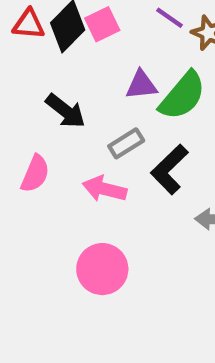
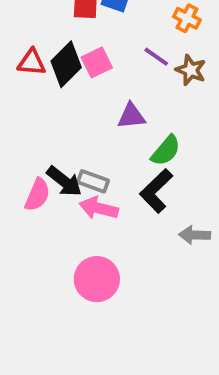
green semicircle: (182, 96) -> (166, 151), moved, size x0.7
black arrow: (65, 111) -> (64, 181), moved
gray rectangle: (126, 143) -> (93, 181), moved, turned 52

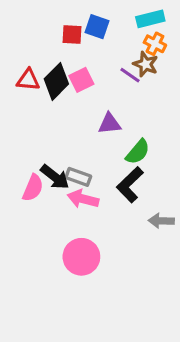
brown star: (191, 70) -> (146, 64), moved

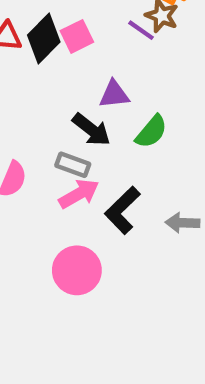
black arrow: (55, 177) -> (91, 130), moved
black L-shape: (130, 185) -> (122, 210), moved
pink arrow: (83, 199) -> (79, 194), turned 136

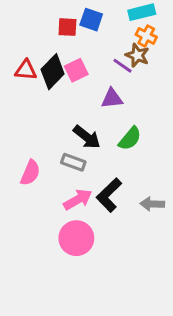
purple triangle: (114, 94) -> (112, 98), moved
pink arrow: (79, 194) -> (78, 199), moved

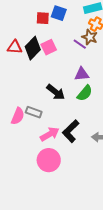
purple triangle: (112, 98) -> (82, 74), moved
gray rectangle: (73, 162) -> (34, 112), moved

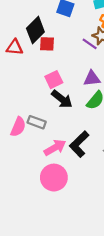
red square: (43, 18) -> (47, 44), moved
pink square: (49, 47) -> (54, 80), moved
black diamond: (33, 48) -> (35, 30), moved

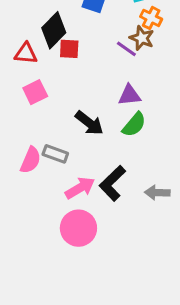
pink square: (54, 80) -> (35, 92), moved

